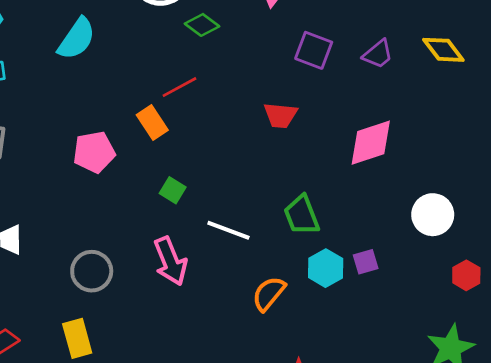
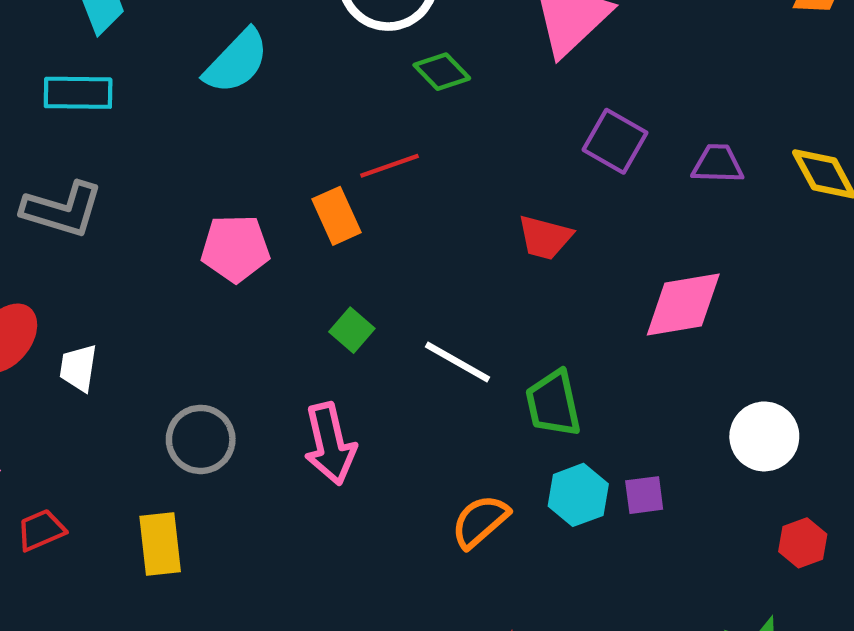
purple trapezoid: (378, 54) -> (718, 164), turned -148
white line: (228, 230) -> (458, 362), moved

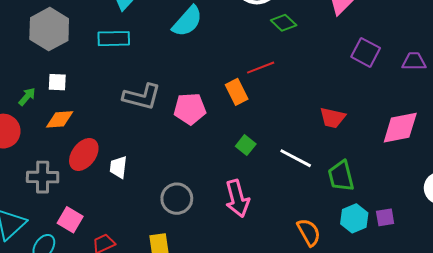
gray L-shape: (62, 210) -> (142, 97), moved
red trapezoid: (545, 237) -> (332, 118), moved
orange semicircle: (480, 521) -> (309, 232), turned 104

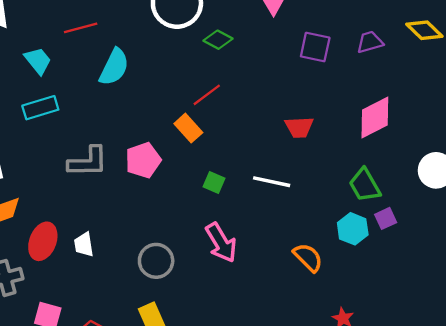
green trapezoid: (341, 176) -> (365, 185), moved

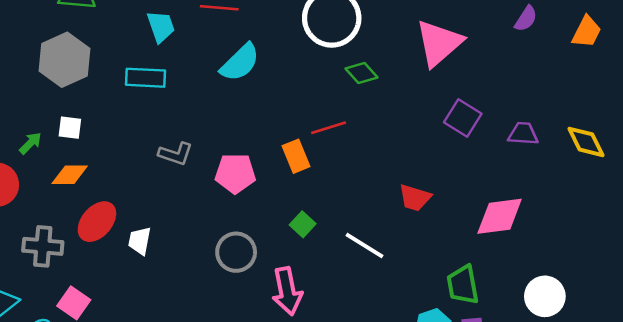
gray L-shape: (88, 162) -> (176, 154), size x0.7
gray circle: (156, 261) -> (236, 252), moved

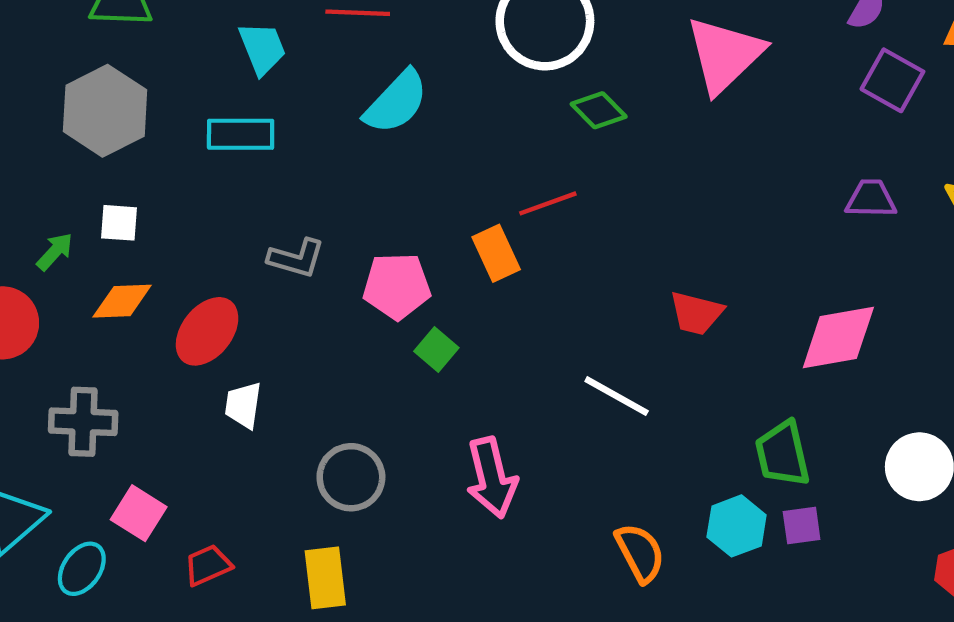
purple square: (463, 118) -> (892, 80), moved
red ellipse: (97, 222) -> (207, 331), moved
green square: (303, 224) -> (436, 349), moved
gray circle: (236, 252) -> (351, 477), moved

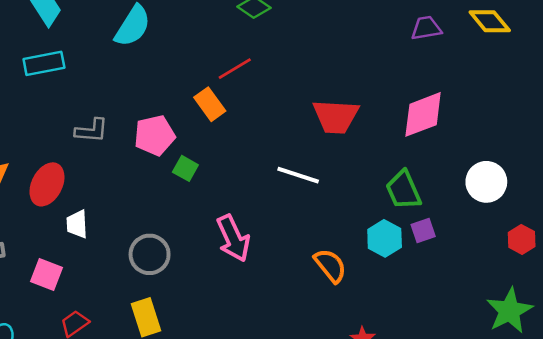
red trapezoid: (696, 313) -> (336, 116), size x1.4
pink square: (139, 513) -> (47, 274), moved

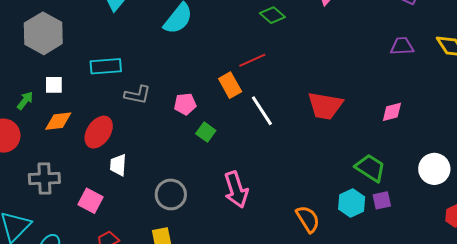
cyan rectangle: (44, 63) -> (106, 66), moved
pink diamond: (423, 114) -> (392, 112), size x0.6
pink pentagon: (154, 135) -> (185, 104), size x0.7
white line: (298, 175) -> (262, 111), moved, turned 32
green trapezoid: (403, 190) -> (370, 168), turned 140

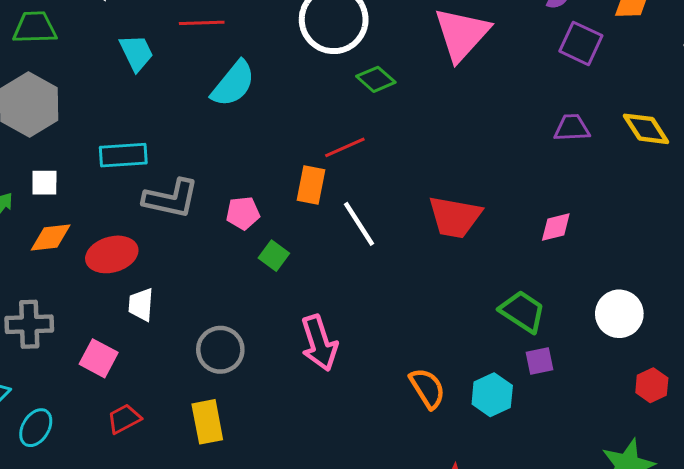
orange rectangle: (230, 85) -> (311, 185), turned 40
gray L-shape: (137, 95) -> (171, 199), size x1.4
red ellipse: (99, 132) -> (112, 254), turned 40
cyan hexagon: (352, 203) -> (492, 395), moved

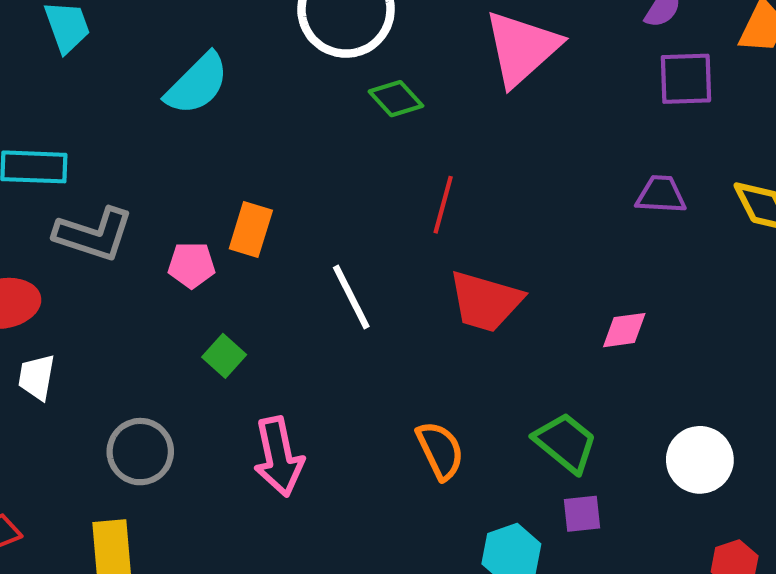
purple square: (581, 43) -> (686, 79), turned -33
red line: (345, 147) -> (443, 205), moved, turned -57
orange rectangle: (311, 185) -> (251, 230), moved
green square: (274, 256) -> (224, 356), moved
orange semicircle: (427, 388) -> (440, 450), moved

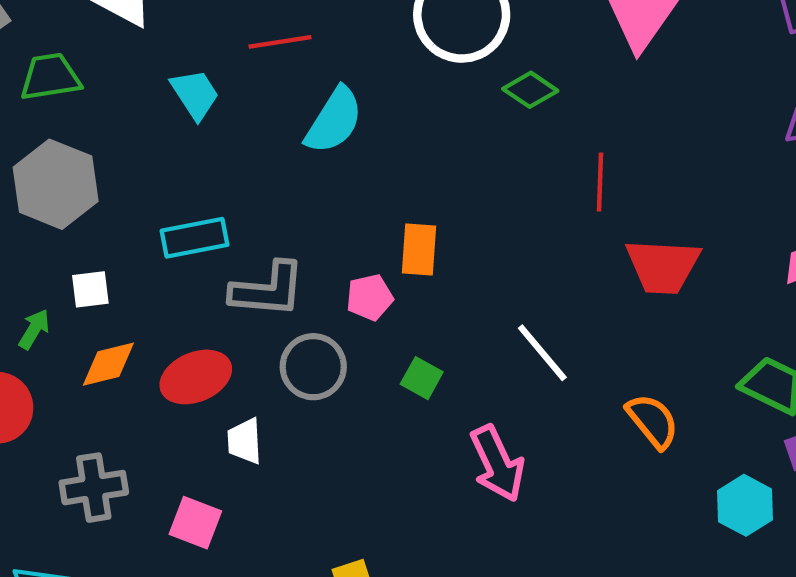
white line: (351, 297) -> (542, 353), moved
gray circle: (140, 452) -> (313, 367), moved

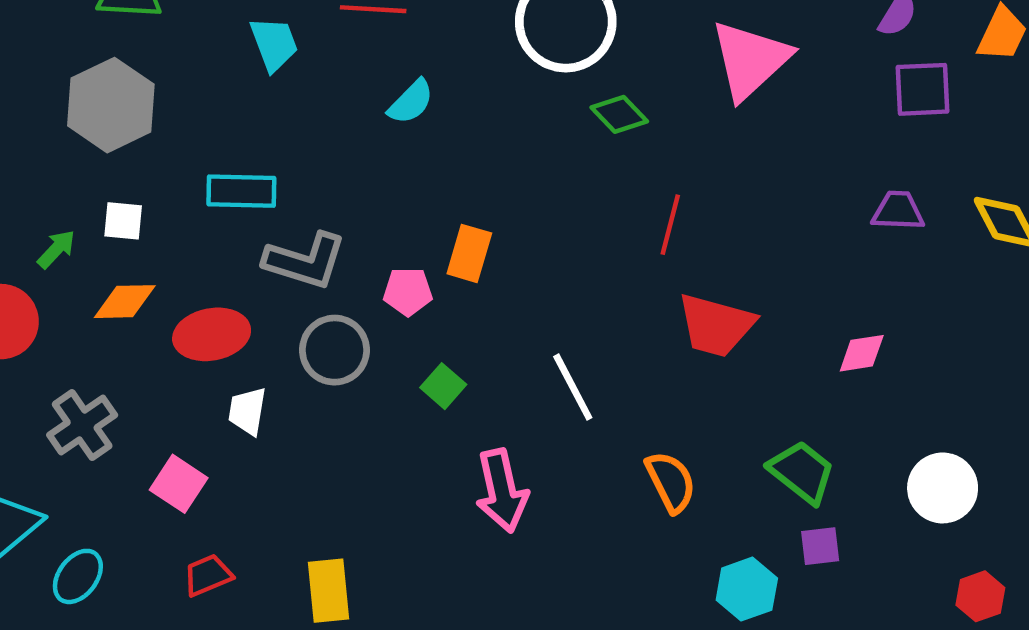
cyan semicircle: (334, 120) -> (411, 102), size x0.7
gray cross: (94, 488) -> (82, 425), turned -38

